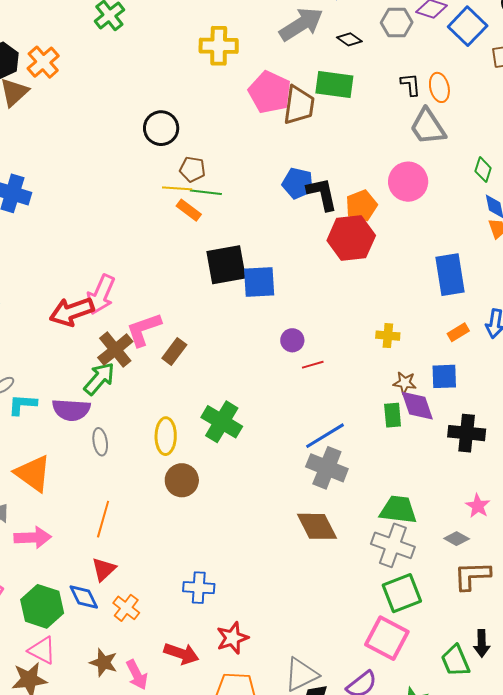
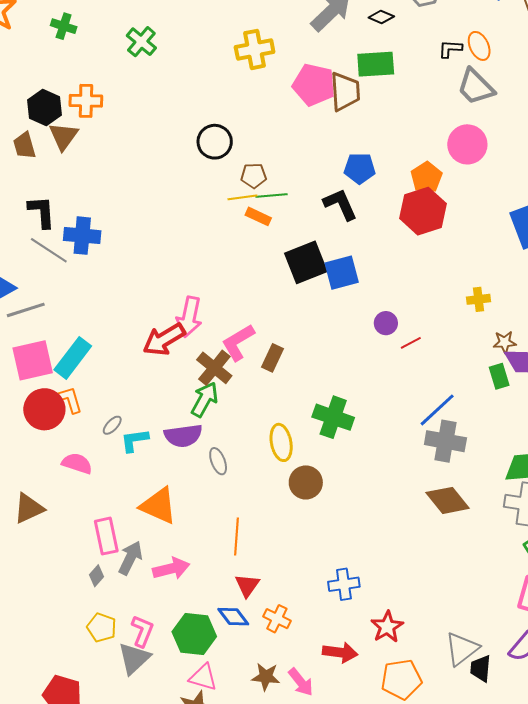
orange cross: (43, 62) -> (86, 101), turned -36
black L-shape: (411, 85) -> (450, 49), turned -70
black L-shape: (322, 194) -> (340, 204), moved

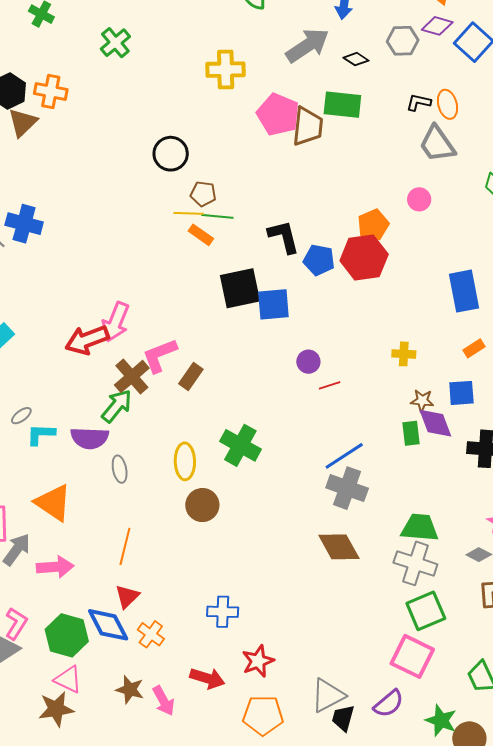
pink circle: (467, 144) -> (419, 199), size x0.6
blue pentagon: (360, 168) -> (319, 260), moved
blue diamond: (233, 617) -> (108, 625), size x1.4

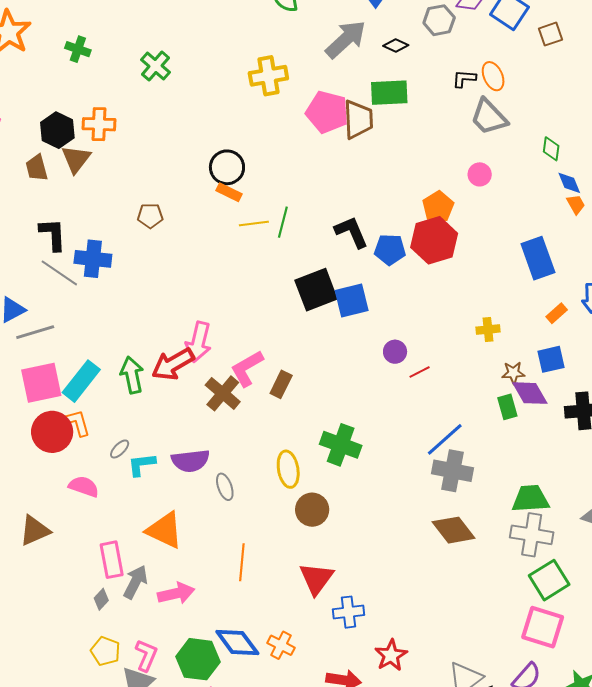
brown pentagon: (203, 194) -> (150, 216), moved
green line: (217, 216) -> (283, 222), turned -72
orange rectangle: (201, 235) -> (229, 192), moved
green arrow: (117, 406) -> (132, 375), moved, turned -42
red triangle: (127, 596) -> (316, 579), moved, size x1.4

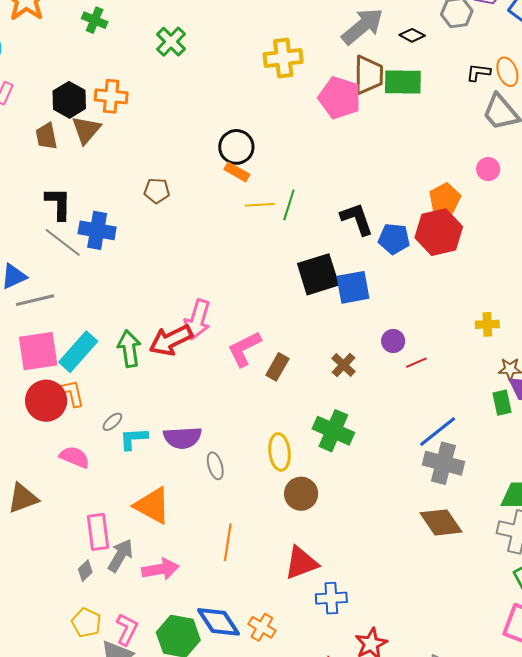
brown trapezoid: (358, 119) -> (368, 75), moved
brown cross: (223, 393) -> (343, 365), moved, size x0.7
red triangle: (316, 579) -> (301, 563), turned 30

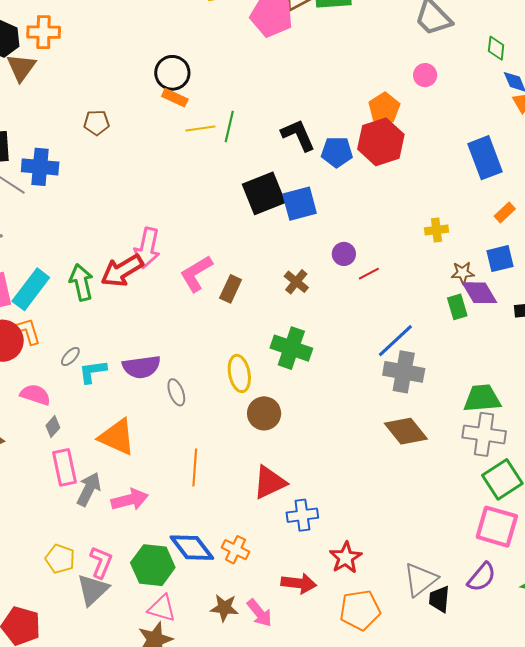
gray diamond: (85, 571) -> (53, 427), moved

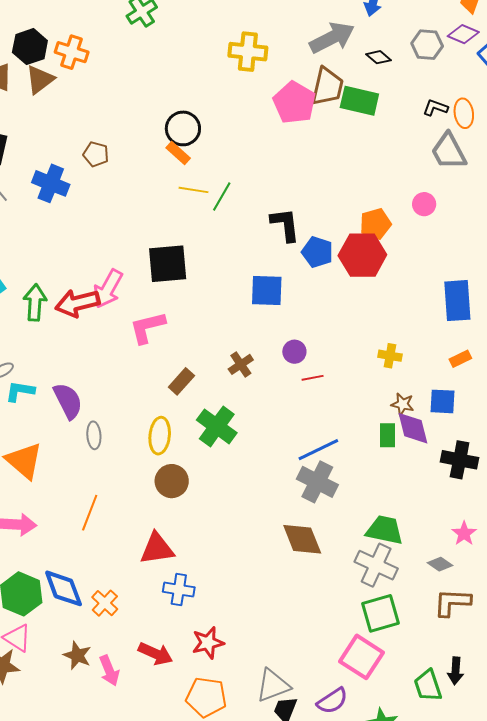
blue cross: (40, 167) -> (51, 183), moved
black square: (264, 193) -> (168, 264), moved
brown rectangle: (231, 289) -> (181, 381), moved
purple semicircle: (141, 367) -> (68, 401), turned -126

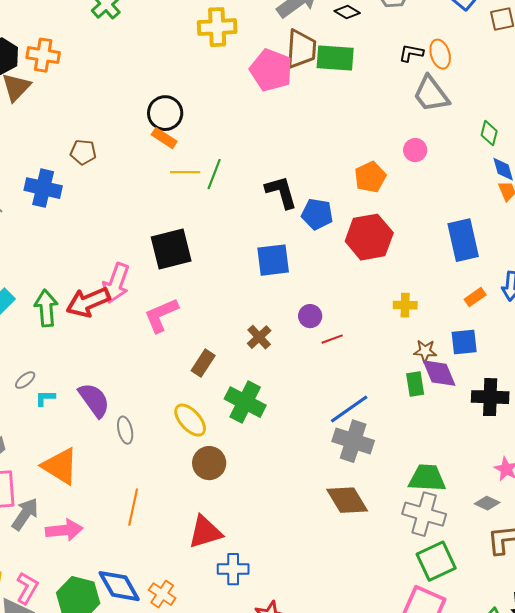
red hexagon: (362, 255) -> (369, 237), moved
cyan L-shape: (20, 391) -> (45, 398), size x0.7
yellow ellipse: (160, 436) -> (190, 420), turned -39

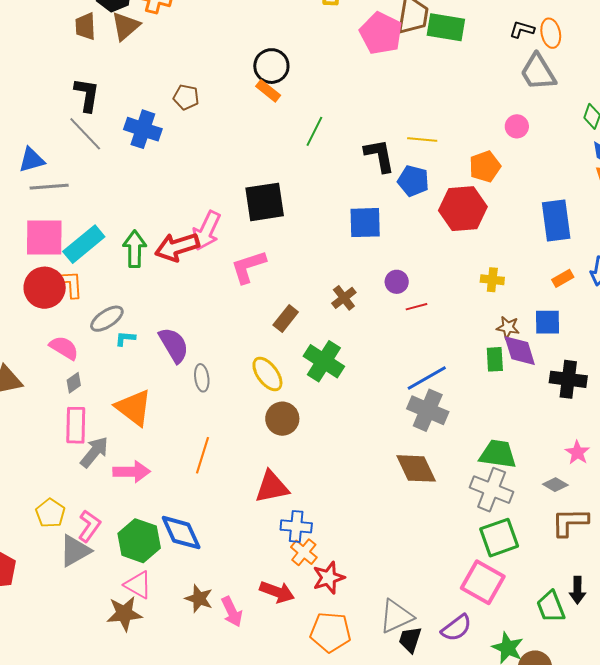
yellow line: (185, 172) -> (422, 140), moved
orange pentagon: (370, 177) -> (485, 167), moved
gray ellipse: (25, 380) -> (107, 319), size x1.6
orange cross: (162, 594) -> (304, 552), moved

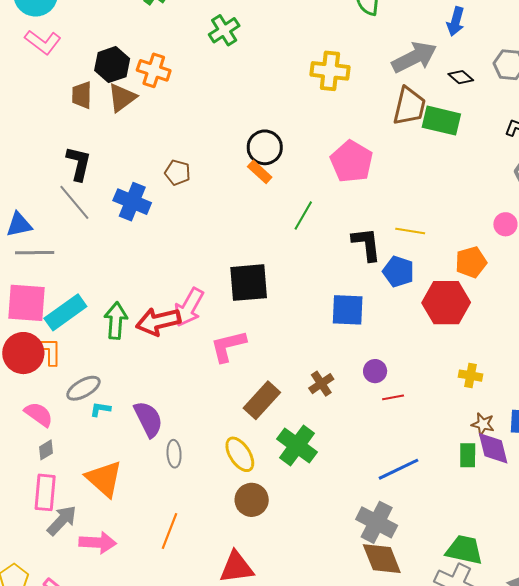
pink pentagon: (381, 33) -> (352, 162), moved
brown rectangle: (286, 318) -> (262, 400), size x1.4
gray cross: (428, 410) -> (377, 522), moved

